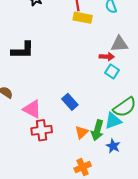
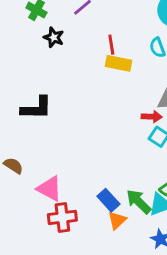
blue rectangle: (70, 102) -> (108, 200), moved
green arrow: (97, 130) -> (139, 202), moved, turned 120

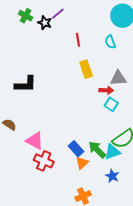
black star: (54, 37) -> (45, 23), moved
yellow rectangle: (119, 63) -> (86, 69), moved, turned 60
red cross: (62, 217) -> (44, 161), turned 30

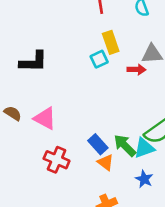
cyan square: (111, 104) -> (99, 59), moved, turned 32
pink triangle: (35, 141) -> (45, 118), moved
orange triangle: (82, 163) -> (106, 162), turned -40

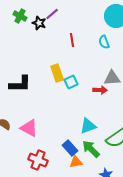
yellow rectangle: (111, 42) -> (57, 73), moved
cyan triangle: (144, 148) -> (88, 126), moved
orange triangle: (106, 162) -> (76, 162), turned -48

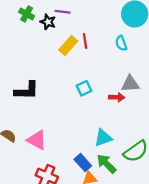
purple line: (52, 14) -> (63, 12), turned 48
yellow rectangle: (57, 73) -> (68, 46), moved, turned 60

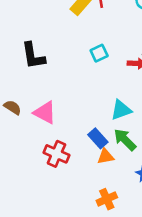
black L-shape: (27, 91) -> (33, 56), turned 80

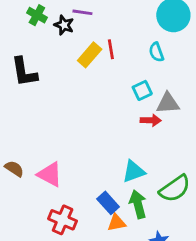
cyan square: (99, 53) -> (142, 90), moved
black L-shape: (33, 56) -> (24, 72), moved
green arrow: (125, 140) -> (138, 204), turned 30

